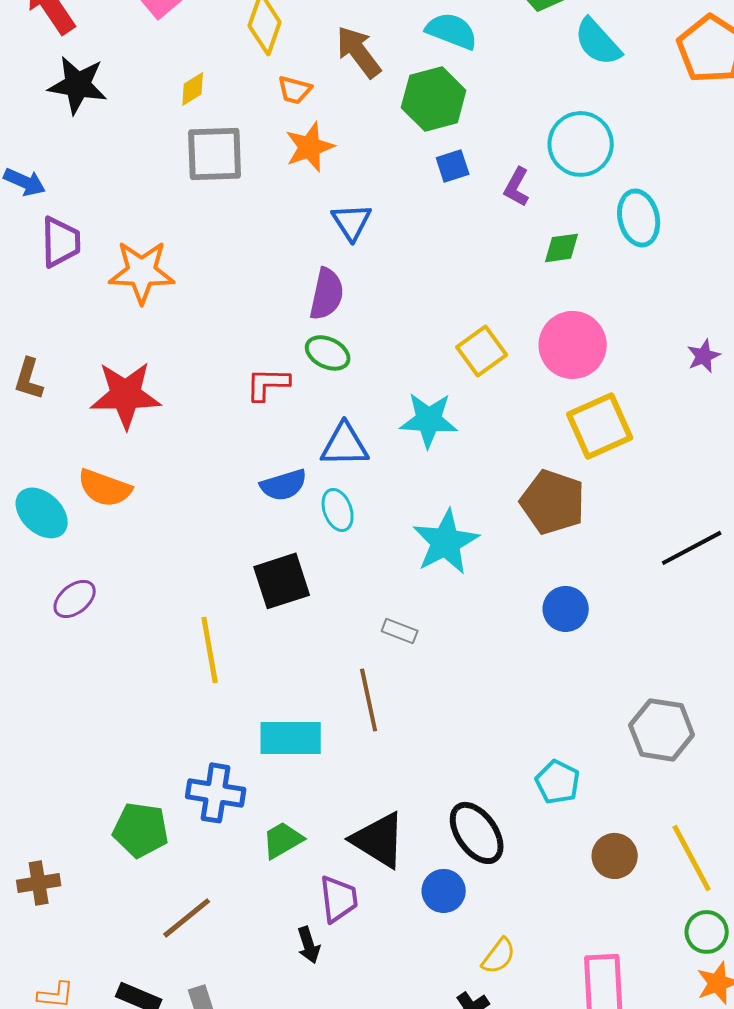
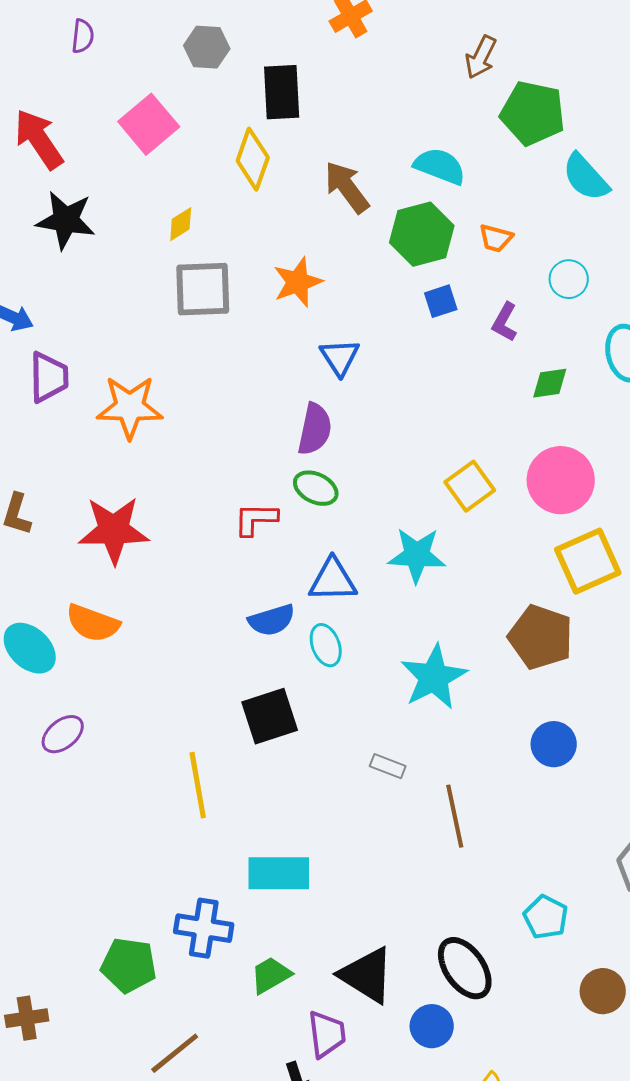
orange trapezoid: (295, 90) -> (496, 238), moved
cyan circle: (581, 144) -> (569, 279), size x0.6
brown line: (369, 700) -> (455, 816), moved

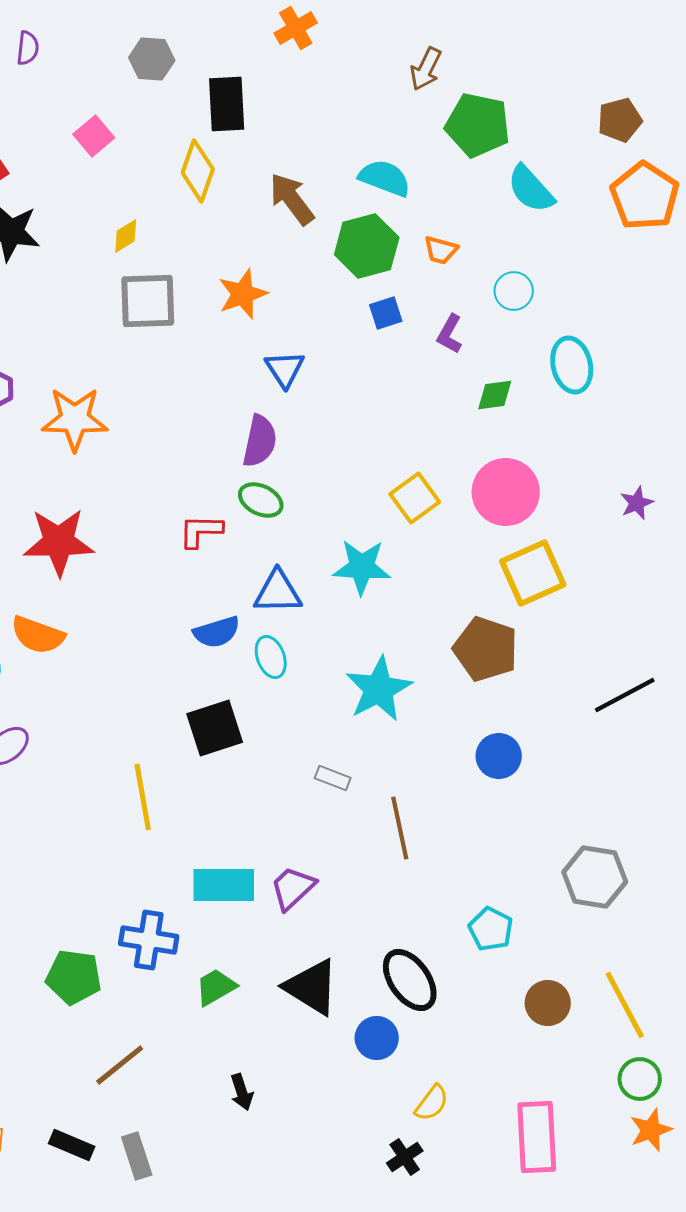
pink square: (149, 124) -> (94, 136), size x0.7
purple trapezoid: (327, 1034) -> (293, 888), moved, turned -126

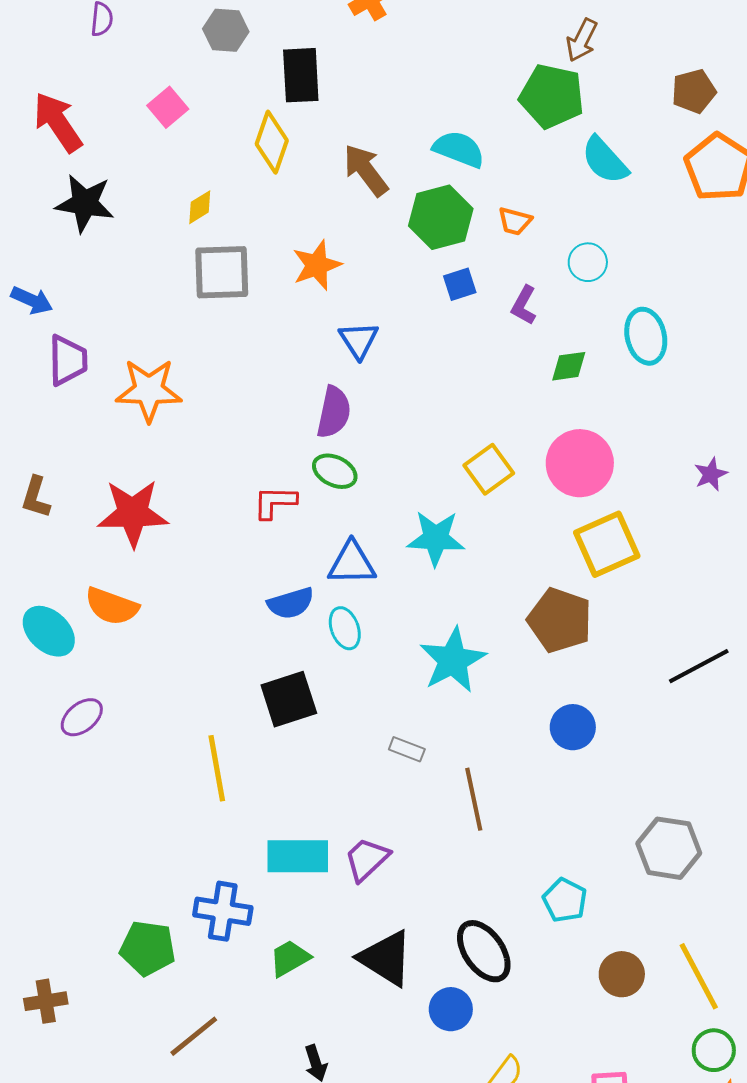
brown arrow: (426, 69) -> (582, 40), moved

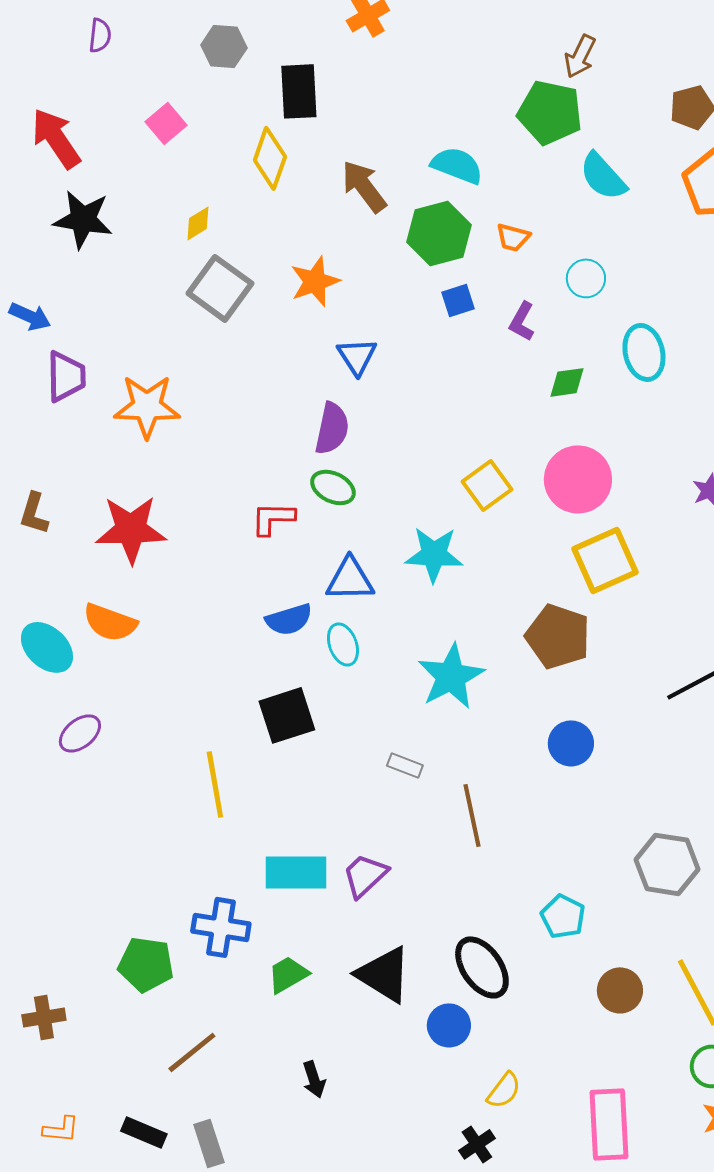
gray square: (222, 272) -> (220, 288), turned 38

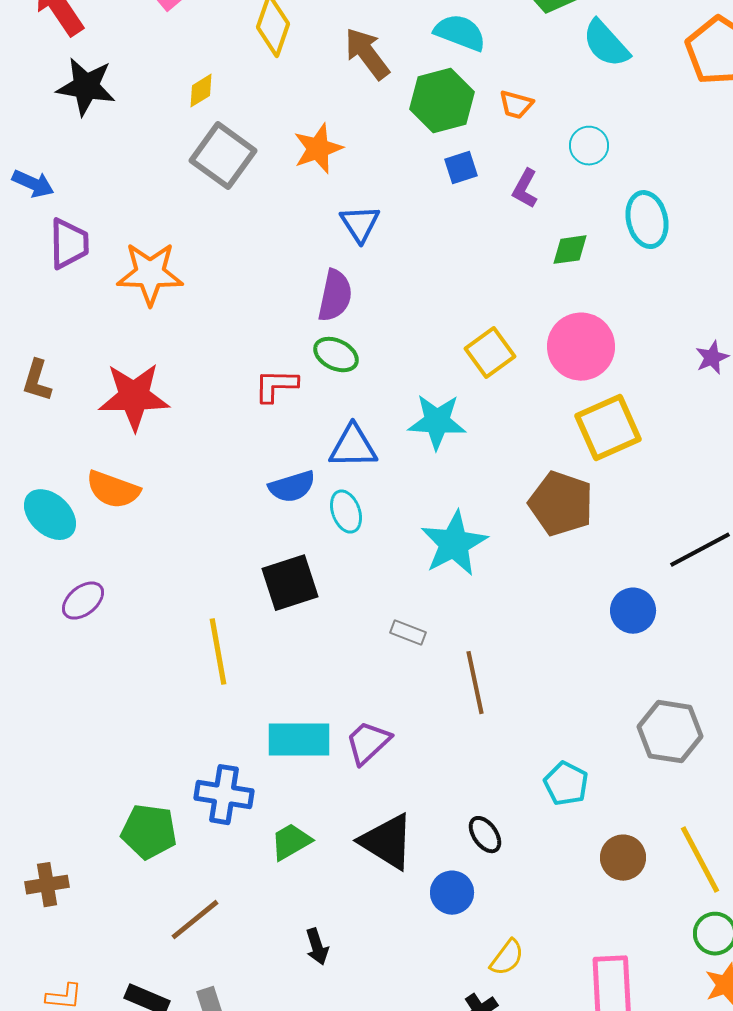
blue circle: (571, 743) -> (633, 611), moved
black ellipse: (482, 967) -> (485, 835), size x0.6

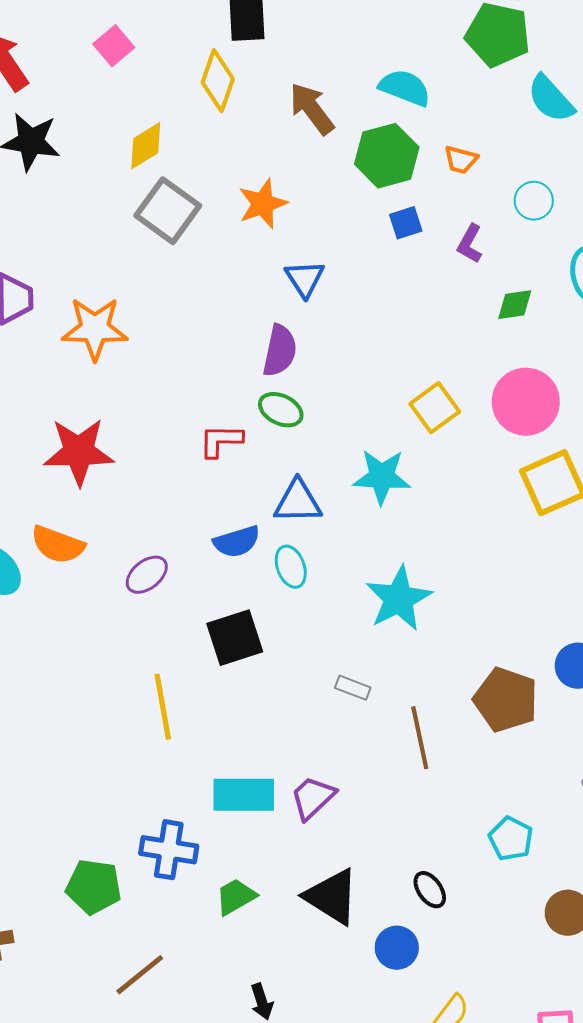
yellow diamond: (201, 91) -> (146, 146), size x1.4
brown pentagon: (561, 504) -> (506, 700), moved
purple ellipse: (83, 601) -> (147, 575), moved

